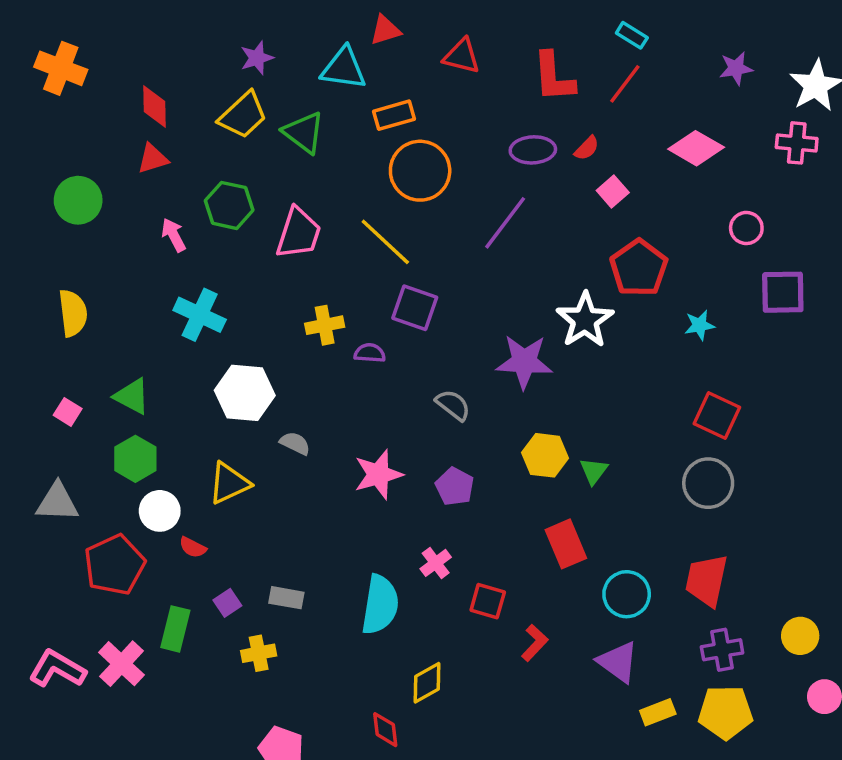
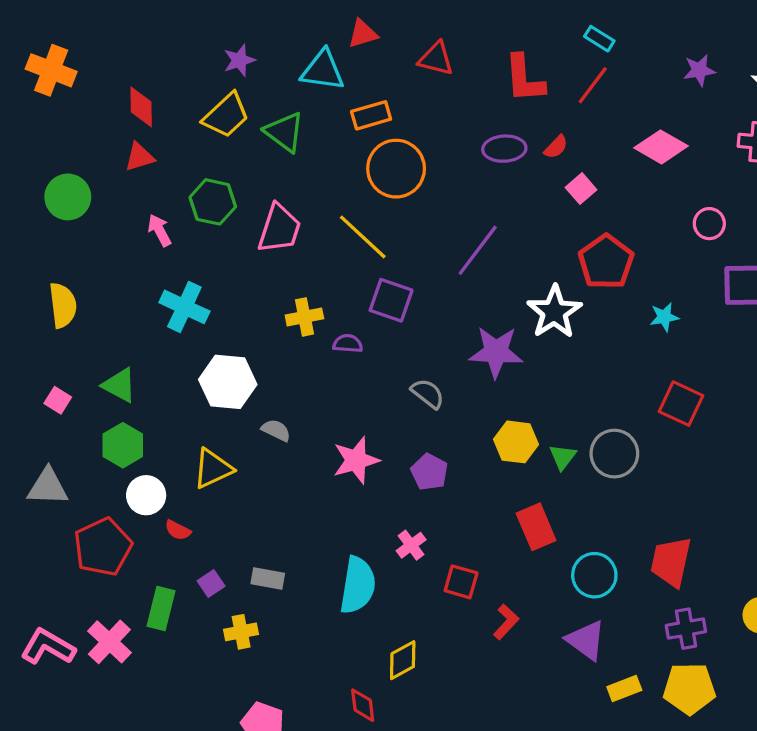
purple line: (505, 223) -> (478, 250), moved
gray circle: (708, 483) -> (614, 454), moved

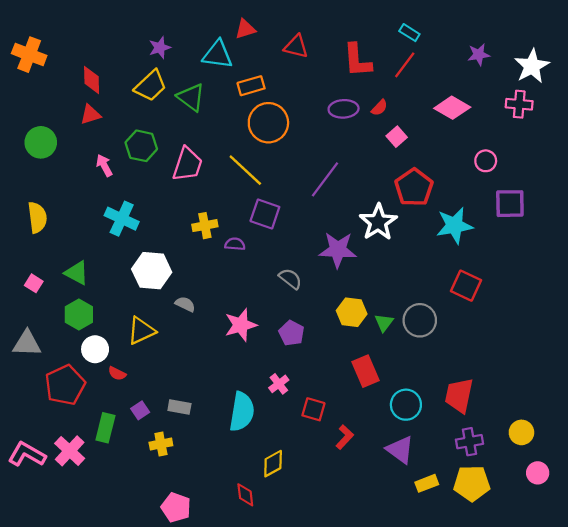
cyan star: (664, 317) -> (454, 226), size x1.8

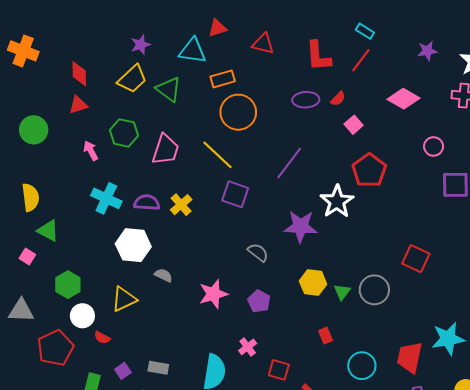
yellow cross: (205, 226) -> (181, 205), turned -30
cyan star: (454, 226) -> (448, 339), moved
purple semicircle: (235, 244) -> (147, 203), moved, size x1.4
green triangle: (77, 273) -> (48, 231), moved
red rectangle: (365, 371) -> (326, 336), size x0.6

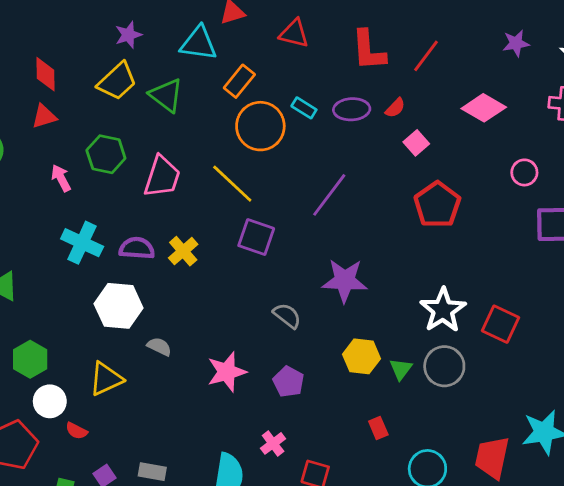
cyan rectangle: (365, 31) -> (304, 108), moved
orange rectangle: (223, 79) -> (239, 81), turned -35
white star: (337, 202) -> (443, 310), moved

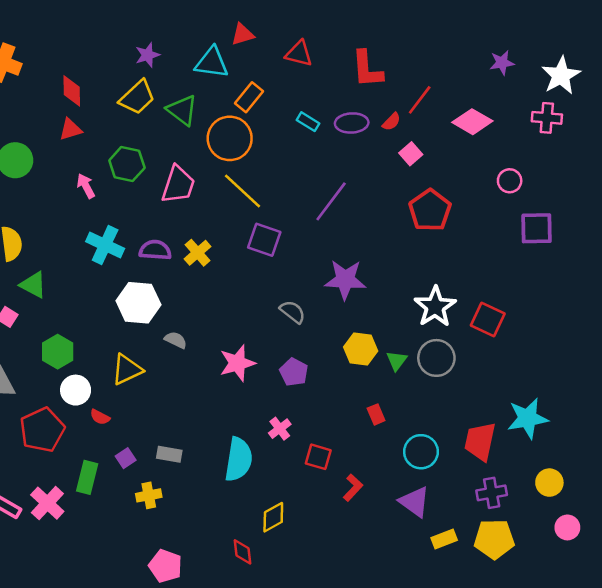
red line: (426, 56) -> (420, 100), moved
orange circle: (260, 126) -> (230, 138), moved

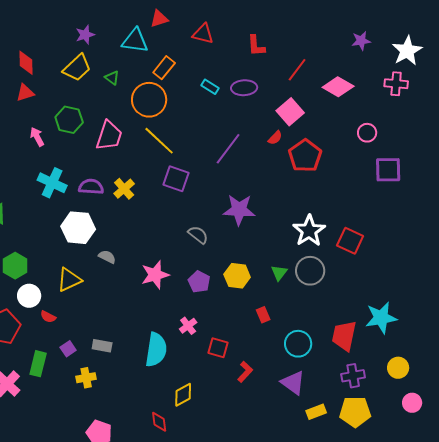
red L-shape: (367, 69) -> (256, 46), size x0.7
green triangle: (182, 110) -> (112, 78), size x0.6
red semicircle: (391, 122) -> (275, 138), moved
pink square: (411, 154) -> (290, 112), size x1.5
yellow hexagon: (361, 349) -> (237, 276), moved

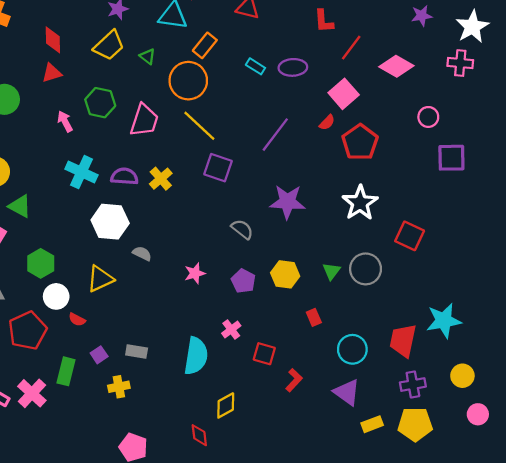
red L-shape: (256, 46) -> (324, 21), moved
white star: (309, 231) -> (360, 203), moved
pink star: (155, 275) -> (195, 273), size x0.7

